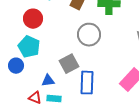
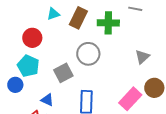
gray square: (69, 64) -> (63, 73), moved
blue triangle: (48, 81) -> (47, 100), turned 32

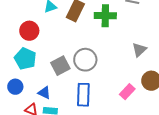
gray circle: (88, 54) -> (85, 60), moved
blue circle: (15, 85) -> (15, 87), moved
pink rectangle: (130, 99) -> (127, 92), size x0.7

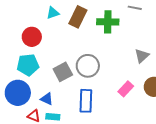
cyan pentagon: (25, 59) -> (28, 65), turned -30
blue circle: (15, 87) -> (18, 93), size x1.6
pink rectangle: (127, 92) -> (126, 89), moved

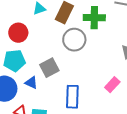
gray circle: (88, 66) -> (74, 40), moved
blue triangle: (47, 99) -> (31, 83), moved

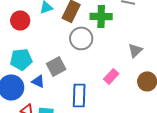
red circle: (18, 33) -> (20, 20), moved
pink rectangle: (112, 85) -> (111, 76), moved

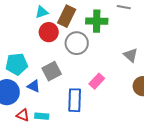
red circle: (20, 20) -> (49, 32), moved
gray triangle: (135, 50) -> (131, 55), turned -35
pink rectangle: (111, 76) -> (97, 81), moved

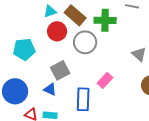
brown rectangle: (67, 16) -> (75, 15), turned -75
cyan pentagon: (17, 64) -> (24, 49), moved
blue triangle: (34, 86) -> (50, 89), moved

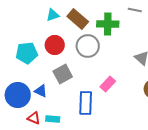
red circle: (57, 31) -> (55, 45), moved
blue triangle: (50, 89) -> (41, 91), moved

